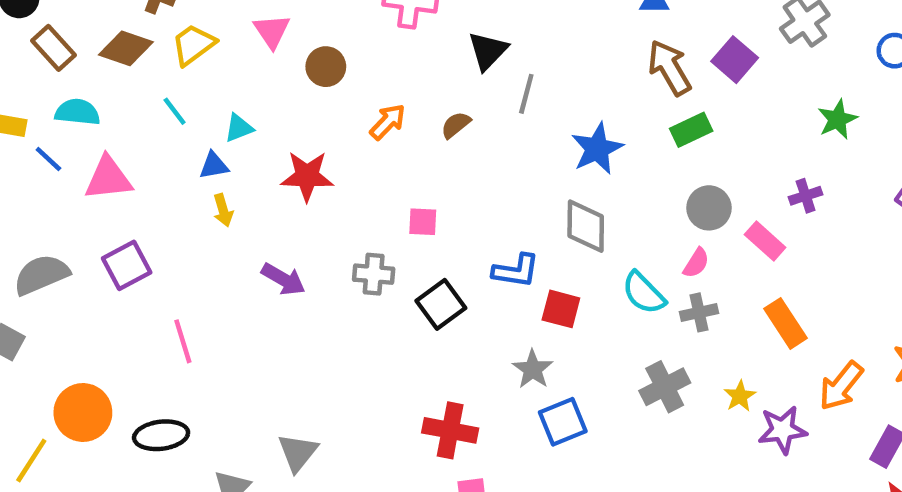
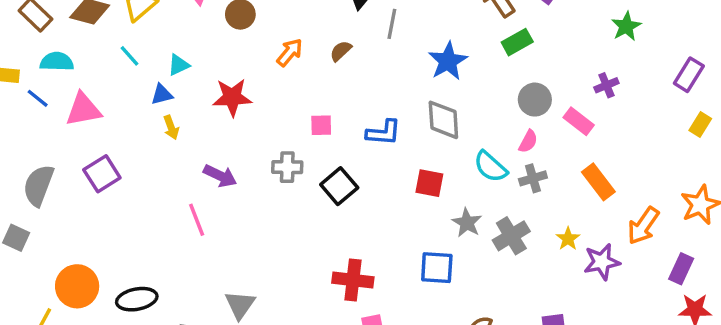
blue L-shape: (516, 271) -> (384, 133), moved
gray semicircle: (41, 275) -> (38, 185), turned -42
pink line: (183, 341) -> (197, 220), moved
gray star: (533, 369) -> (467, 223), moved
blue square: (563, 422) -> (437, 268), turned 30

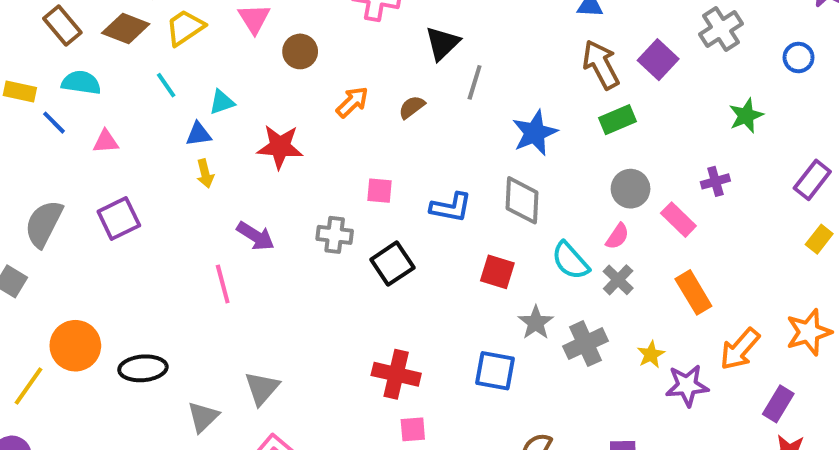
pink triangle: (83, 110) -> (106, 142), size x0.6
gray cross: (533, 178) -> (618, 280), turned -36

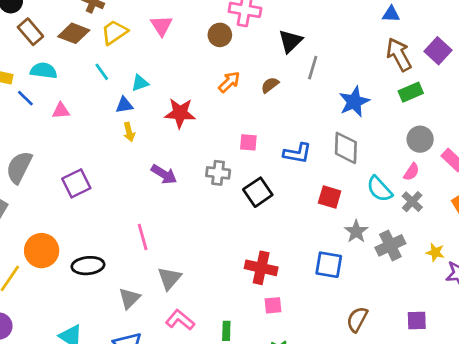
brown circle: (300, 51) -> (220, 35), moved
purple square: (119, 218) -> (76, 183), moved
pink line: (223, 284) -> (143, 237), moved
yellow star: (651, 354) -> (435, 252), turned -30

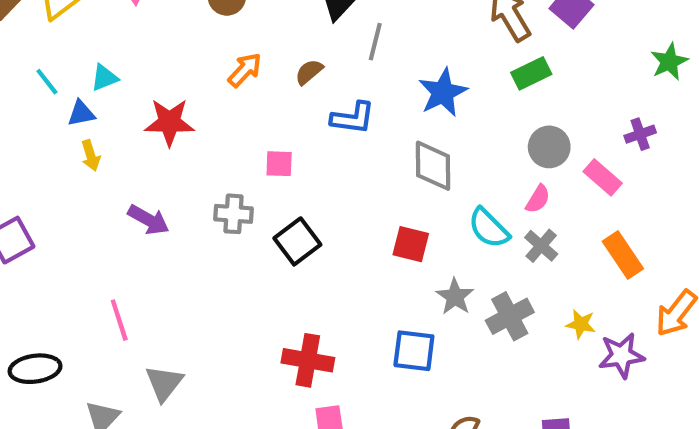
cyan line: (102, 72) -> (47, 82), moved
blue L-shape: (297, 153) -> (353, 118), moved

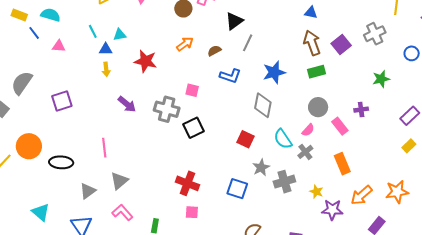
gray cross: (234, 214) -> (167, 109), size x1.4

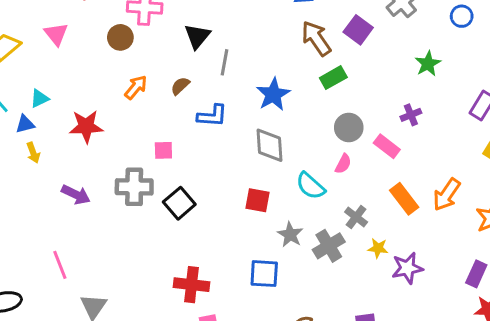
gray cross: (305, 152) -> (356, 217), moved
orange arrow: (361, 195) -> (447, 195), moved

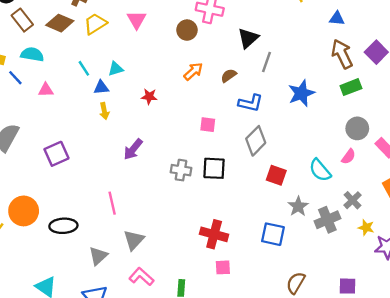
red star: (86, 126) -> (149, 97), size x0.6
gray diamond: (270, 145) -> (256, 141), moved, turned 40
gray cross: (134, 187) -> (181, 170), moved, size x0.7
purple arrow: (76, 195) -> (133, 149), turned 95
black square: (179, 203) -> (214, 168), turned 35

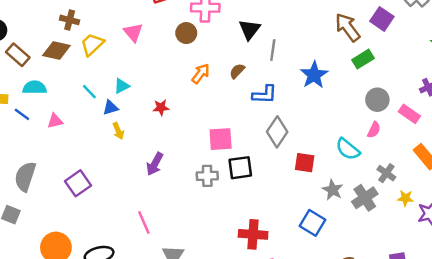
pink square: (208, 125) -> (221, 139), moved, size x1.5
blue square: (273, 234) -> (313, 223), turned 30

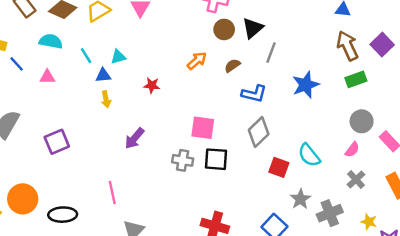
brown circle: (186, 33) -> (224, 29), moved
cyan semicircle: (34, 88) -> (51, 41), moved
cyan semicircle: (348, 149) -> (309, 155), moved
gray cross: (386, 173) -> (356, 180), moved

